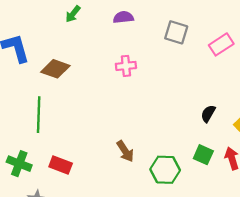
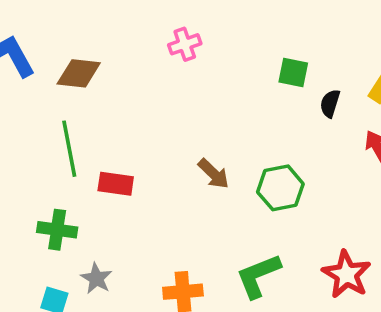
black semicircle: (208, 114) -> (330, 103), moved
green square: (203, 155) -> (293, 73), moved
red rectangle: (61, 165) -> (116, 184), moved

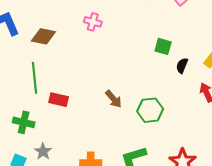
pink cross: (185, 44) -> (93, 22), moved, turned 30

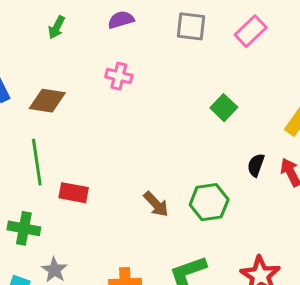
green square: (163, 46) -> (224, 108), turned 30
black semicircle: (182, 66) -> (256, 165), moved
brown arrow: (114, 99) -> (156, 204), moved

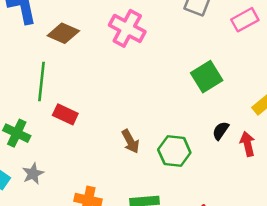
pink cross: (119, 76) -> (127, 28), size x1.6
green square: (224, 108) -> (207, 77), size x1.4

